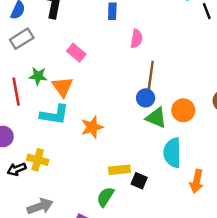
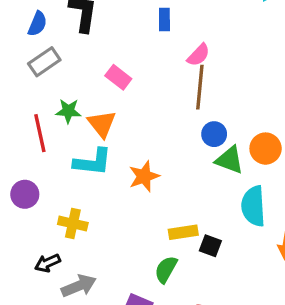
pink semicircle: (136, 39) -> (198, 55), turned 36
brown line: (150, 77) -> (200, 87), moved
black arrow: (17, 169) -> (48, 263), moved

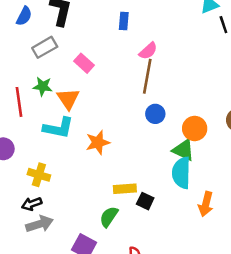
gray rectangle: (44, 62) -> (45, 47), moved
green triangle: (230, 160) -> (184, 150), moved
black arrow: (48, 263) -> (32, 204), moved

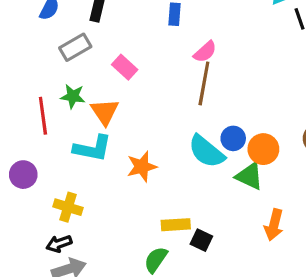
blue circle: (155, 114) -> (233, 138), moved
cyan semicircle: (181, 173) -> (206, 151), moved, turned -52
orange arrow: (206, 204) -> (274, 225), moved

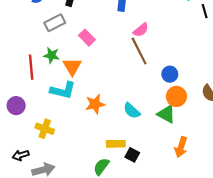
brown line: (204, 83) -> (139, 51), turned -40
blue circle: (233, 138) -> (170, 74), moved
cyan semicircle: (206, 151) -> (132, 111), moved, size x0.7
black arrow: (59, 244) -> (21, 155), moved

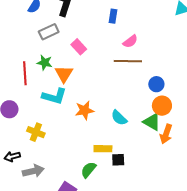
brown line: (139, 51) -> (128, 61), turned -64
orange arrow: (181, 147) -> (166, 134), moved
black square: (132, 155) -> (118, 160), turned -32

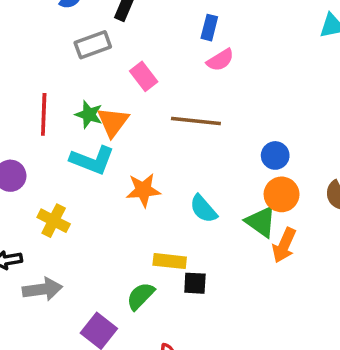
pink semicircle: (130, 41) -> (220, 60), moved
brown line: (128, 61) -> (196, 121), moved
green star: (45, 63) -> (89, 114), moved

